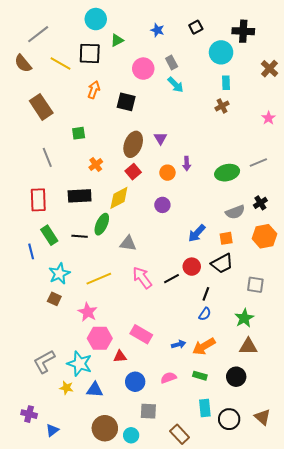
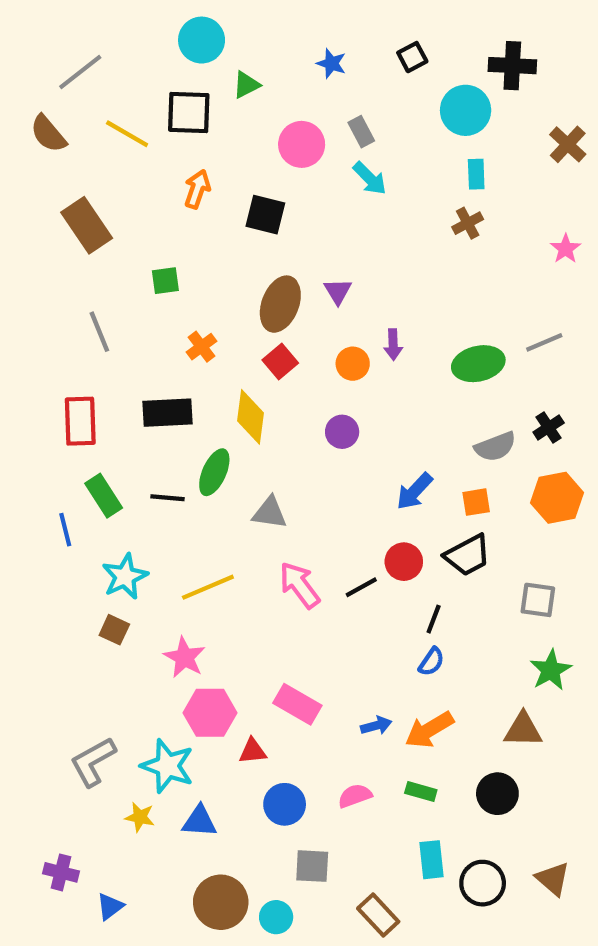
yellow diamond: (119, 198) -> (251, 417), turned -55
green star: (244, 318) -> (551, 670), moved

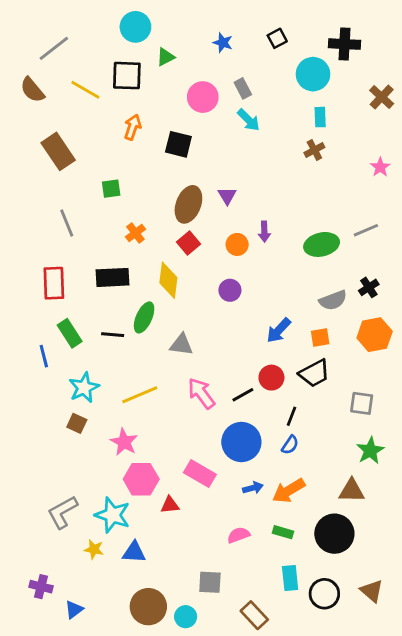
black circle: (497, 794) -> (334, 534), size x1.4
blue circle: (285, 804) -> (241, 442), moved, size x1.4

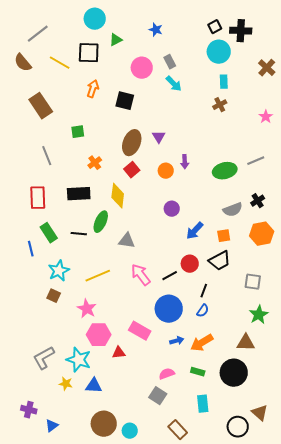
black square: (277, 38) -> (215, 27), moved
purple circle: (230, 290) -> (172, 209), moved
gray square: (210, 582) -> (158, 396), moved, turned 30
black circle: (324, 594) -> (238, 427), moved

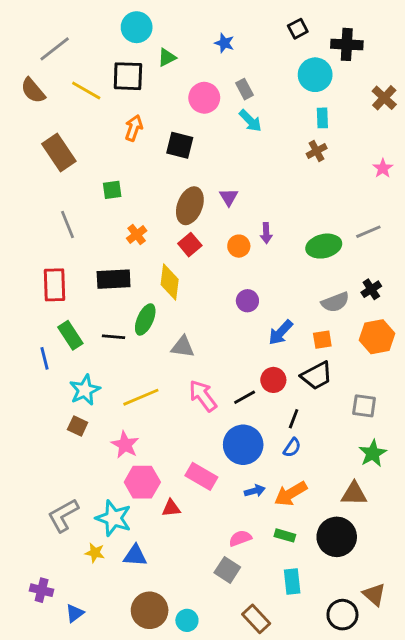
black square: (215, 27) -> (298, 29), moved

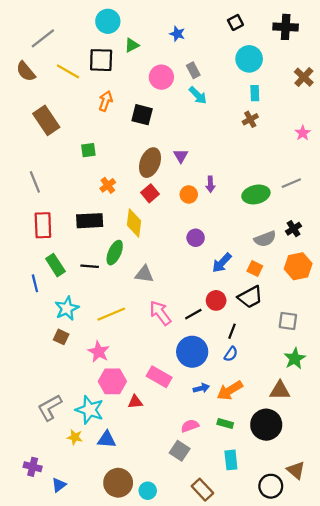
black cross: (347, 44) -> (286, 27), moved
gray line: (67, 224) -> (35, 182), moved
orange square: (322, 340) -> (255, 269), turned 35

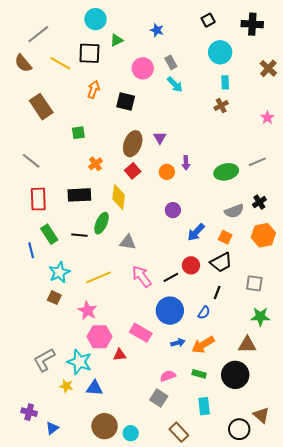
gray line: (35, 182) -> (31, 161), turned -30
black line: (232, 331) -> (217, 292), moved
green star: (295, 359) -> (260, 317), turned 30

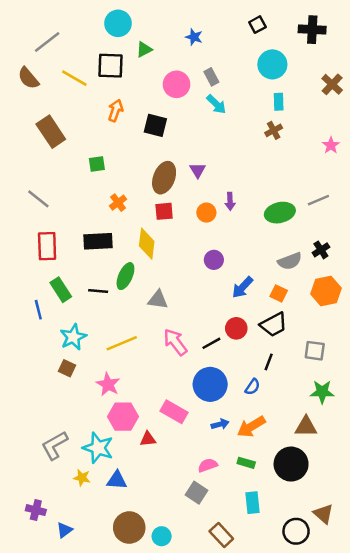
red square: (133, 171) -> (164, 211), turned 35

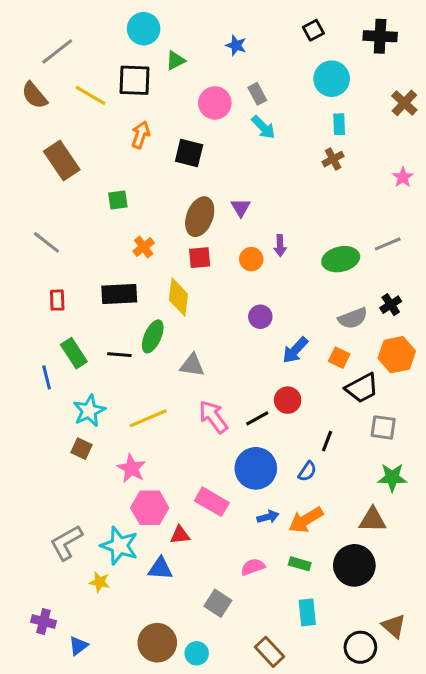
red rectangle: (47, 246) -> (57, 300), size x0.6
black trapezoid: (274, 325) -> (362, 388), moved
blue triangle: (117, 480) -> (160, 568), moved
gray square: (196, 493) -> (218, 603), moved

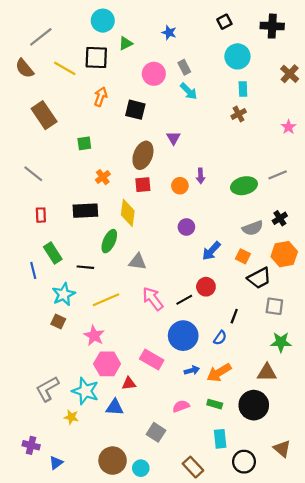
purple triangle: (241, 208) -> (173, 138), moved
black line: (119, 355) -> (85, 267), moved
black circle: (360, 647) -> (244, 462), moved

